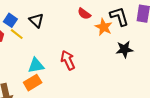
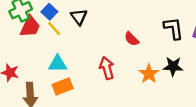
red semicircle: (84, 14) -> (132, 39), moved
orange star: (104, 27) -> (149, 74), moved
cyan triangle: (36, 65) -> (58, 64), moved

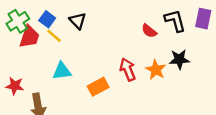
red semicircle: (132, 39) -> (149, 31), moved
red arrow: (107, 68) -> (128, 69), moved
orange rectangle: (63, 86) -> (98, 87), moved

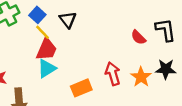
red trapezoid: (29, 37) -> (46, 49), moved
cyan triangle: (62, 71) -> (47, 68), turned -30

